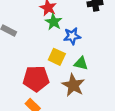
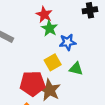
yellow square: (57, 57) -> (53, 62), turned 35
brown star: (73, 85) -> (50, 90), moved

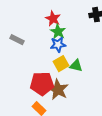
blue star: (68, 42) -> (58, 45), moved
green triangle: (76, 69) -> (76, 66), moved

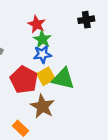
green triangle: (76, 66) -> (63, 79), size x1.5
red pentagon: (42, 84) -> (24, 80), moved, turned 30

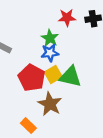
red star: (37, 24) -> (67, 18), moved, turned -30

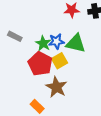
green star: (50, 38) -> (43, 43), moved
green triangle: (70, 77) -> (76, 43), moved

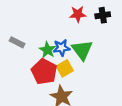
green triangle: (76, 43) -> (82, 50), turned 40

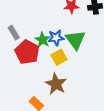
gray rectangle: (17, 42) -> (14, 33), turned 32
red pentagon: (44, 72) -> (27, 52), moved

